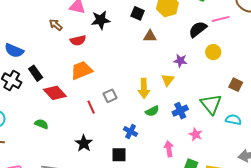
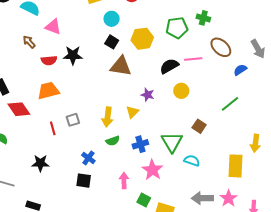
black star: (101, 20) -> (73, 55), moved
brown triangle: (150, 36) -> (121, 66), size x1.6
pink star: (196, 134) -> (152, 170), size x1.5
black star: (84, 143) -> (40, 163), turned 30
black square: (119, 155) -> (84, 181), moved

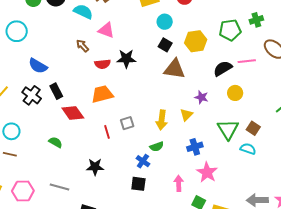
green cross: (203, 18) -> (256, 20), turned -32
green semicircle: (113, 141) -> (157, 147), moved
green triangle: (172, 142) -> (228, 129), moved
cyan semicircle: (192, 161) -> (248, 149), moved

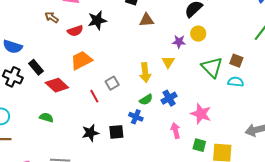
brown triangle: (174, 69) -> (146, 20), size x0.7
yellow circle: (235, 93) -> (198, 34), moved
blue cross: (195, 147) -> (169, 98), moved
black square: (138, 184) -> (116, 132), moved

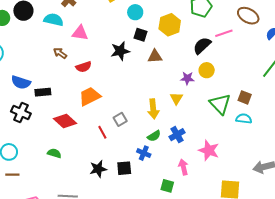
black star: (97, 20) -> (120, 51), moved
black rectangle: (36, 67) -> (43, 92), moved, turned -56
green square: (199, 145) -> (167, 186), moved

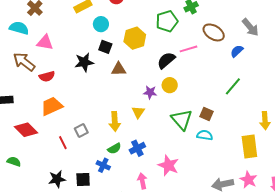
brown arrow: (60, 53) -> (24, 62), size x1.6

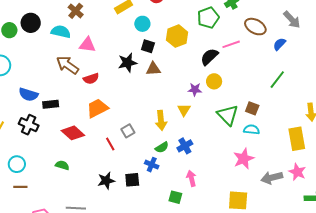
brown triangle: (119, 69) -> (153, 69), moved
pink star: (168, 165) -> (244, 159), moved, turned 30

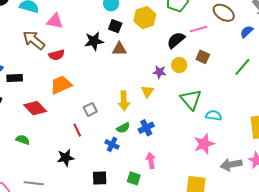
brown square: (252, 108) -> (203, 57), moved
red line: (110, 144) -> (77, 130), moved
black square: (132, 180) -> (100, 178), moved

